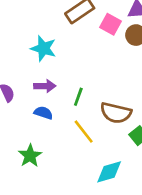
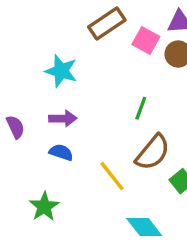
green line: (78, 97) -> (141, 108), moved
brown semicircle: (116, 113) -> (153, 152), turned -64
cyan diamond: (109, 172) -> (144, 227), turned 68

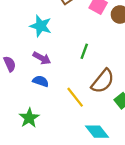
green line: (141, 108) -> (84, 51), moved
purple arrow: (63, 118) -> (42, 58), turned 30

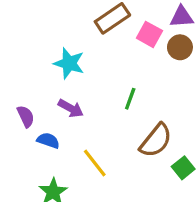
blue semicircle: (41, 81) -> (48, 140), moved
yellow line: (75, 97) -> (95, 163), moved

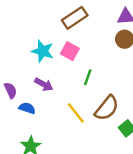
pink square: (149, 34) -> (70, 51), moved
yellow line: (95, 163) -> (76, 113), moved

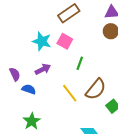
purple arrow: (44, 84) -> (43, 69), turned -56

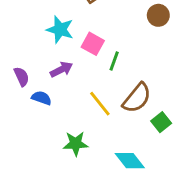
pink square: (65, 41) -> (93, 44), moved
green star: (32, 121) -> (76, 144), moved, turned 30

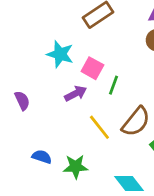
purple arrow: (61, 69) -> (76, 94), moved
blue semicircle: (41, 98) -> (42, 157), moved

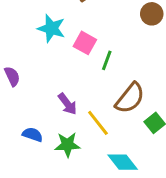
purple arrow: (76, 94) -> (67, 104), moved, turned 80
yellow line: (99, 127) -> (98, 123), moved

